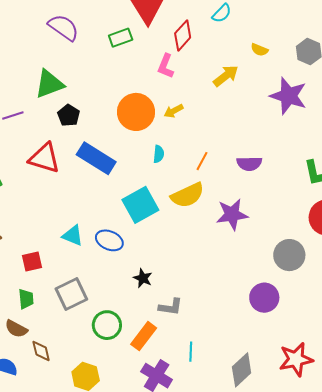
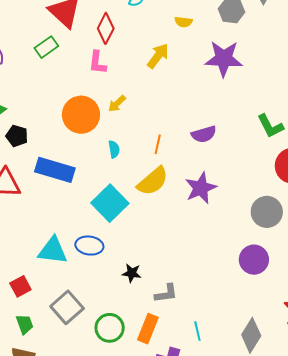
cyan triangle: (73, 236) -> (53, 251), size x1.4

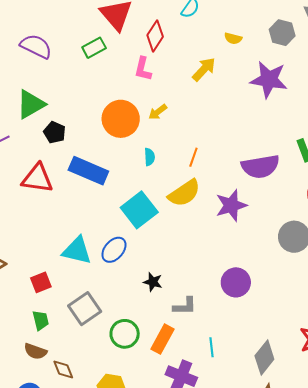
purple semicircle: (204, 134) -> (260, 167), moved, size x1.5
blue ellipse: (89, 246) -> (114, 250), turned -64
purple circle: (254, 260) -> (236, 282), moved

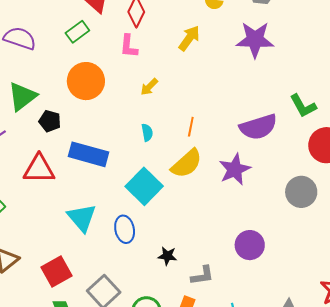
orange circle: (121, 119) -> (86, 81), moved
blue ellipse: (114, 250) -> (125, 229), turned -44
cyan triangle: (77, 251) -> (82, 218), moved, turned 44
red square: (41, 282) -> (57, 271), size x1.4

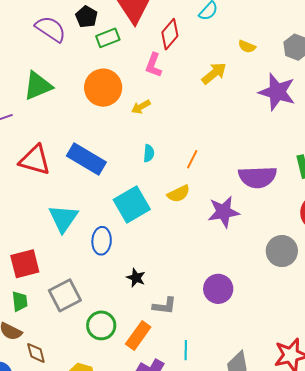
yellow arrow: (149, 87) -> (141, 107), moved
black pentagon: (50, 121) -> (86, 17), moved
yellow semicircle: (187, 164) -> (179, 194), size x0.7

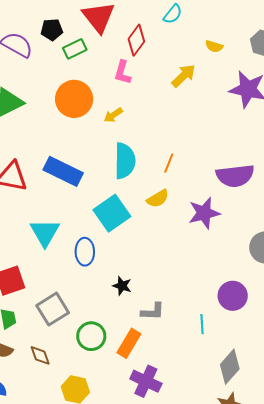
black pentagon: (86, 17) -> (52, 30), turned -30
cyan semicircle: (149, 153) -> (125, 161), size x2.0
purple circle: (218, 289) -> (233, 296), moved
cyan line: (186, 350) -> (202, 324), moved
brown diamond: (36, 353) -> (40, 355), moved

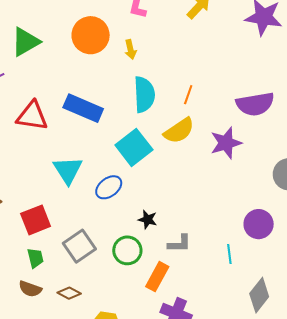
yellow arrow: (113, 115) -> (130, 49), turned -66
yellow semicircle: (158, 199) -> (179, 131), size x1.4
blue ellipse: (85, 252) -> (109, 187), turned 56
green circle: (91, 336) -> (127, 250), moved
brown diamond: (40, 355) -> (69, 293), turned -40

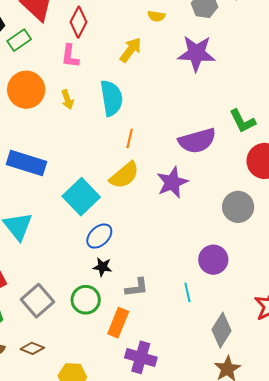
cyan semicircle: (144, 94) -> (111, 98), moved
blue ellipse: (109, 187) -> (99, 236), moved

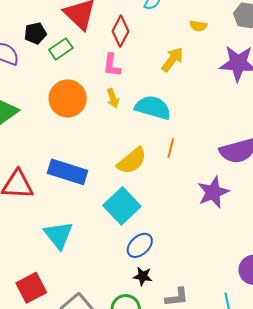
cyan semicircle: (111, 98) -> (153, 108), turned -66
yellow arrow: (67, 100) -> (113, 98), moved
yellow semicircle: (124, 175) -> (132, 161), moved

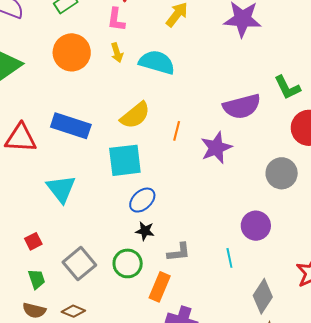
orange line: (171, 148) -> (177, 131), moved
cyan square: (122, 206) -> (125, 160), turned 36
red square: (31, 288) -> (33, 241), size x0.6

